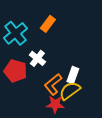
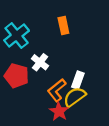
orange rectangle: (48, 24) -> (63, 25), moved, turned -49
red star: (55, 104) -> (59, 111), turned 30

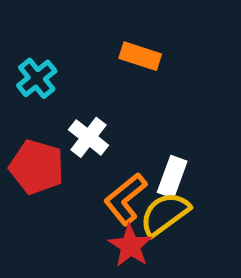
orange rectangle: (63, 25) -> (140, 56), turned -60
cyan cross: (17, 35) -> (37, 78), size x0.7

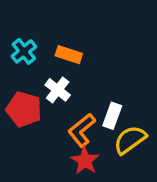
orange rectangle: (140, 56) -> (69, 55), moved
yellow semicircle: (165, 214) -> (130, 140), moved

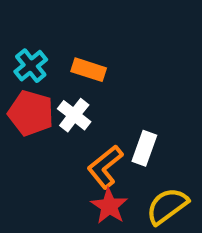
red pentagon: (24, 109) -> (31, 113), moved
yellow semicircle: (130, 140) -> (167, 206), moved

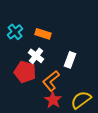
red pentagon: (31, 113) -> (25, 72), moved
white rectangle: (144, 148) -> (70, 60), moved

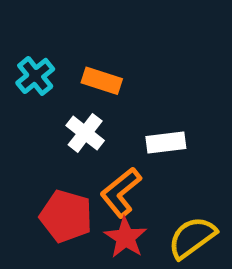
white rectangle: (70, 60) -> (166, 142), turned 63
red pentagon: (25, 72) -> (66, 216), moved

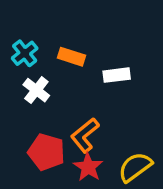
white cross: (85, 133) -> (36, 90), moved
white rectangle: (166, 142) -> (117, 75), moved

